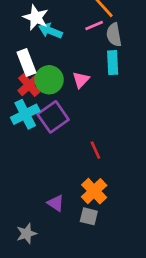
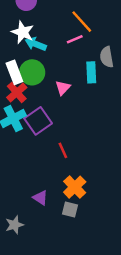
gray semicircle: (114, 35) -> (107, 57), moved
green circle: (49, 80) -> (32, 72), moved
red line: (95, 150) -> (63, 150), moved

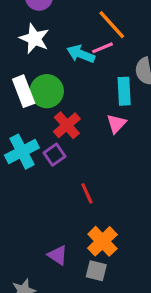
cyan arrow: (36, 44) -> (81, 54), moved
pink triangle: (63, 88) -> (116, 124), moved
red cross: (17, 92) -> (67, 125), moved
purple square: (38, 121) -> (54, 155), size x0.6

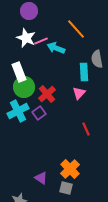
pink line: (102, 48) -> (41, 41), moved
green circle: (47, 91) -> (24, 87), moved
red line: (87, 193) -> (86, 129), moved

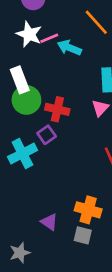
red cross: (47, 94) -> (57, 109), turned -36
cyan cross: (18, 111) -> (22, 154), moved
orange cross: (70, 169) -> (88, 210), turned -30

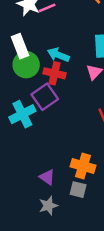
cyan arrow: (69, 48) -> (58, 55), moved
purple square: (47, 135) -> (45, 97), size x1.5
gray star: (20, 253) -> (48, 206), moved

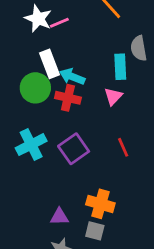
white rectangle: (20, 46) -> (50, 64), moved
purple square: (45, 97) -> (74, 149), moved
purple triangle: (47, 177) -> (59, 217), turned -35

